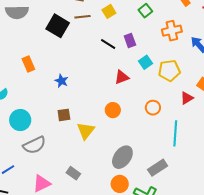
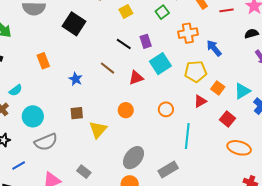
brown line: (82, 17) -> (108, 68), moved, turned 42
cyan square: (146, 62) -> (160, 64), size x1.5
yellow pentagon: (169, 71) -> (196, 72), moved

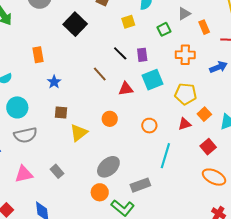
blue arrow: (214, 48) -> (218, 67), moved, turned 96
blue star: (76, 79) -> (54, 82), moved

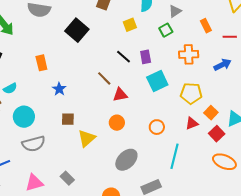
gray triangle: (184, 14) -> (175, 11), moved
red triangle: (126, 89) -> (120, 95), moved
red square: (208, 147) -> (217, 134), moved
gray ellipse: (108, 167) -> (126, 160), moved
orange ellipse: (214, 177) -> (224, 162), moved

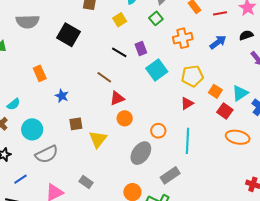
red triangle: (120, 95) -> (117, 98), moved
red triangle: (192, 123) -> (187, 103), moved
orange circle: (157, 127) -> (158, 131), moved

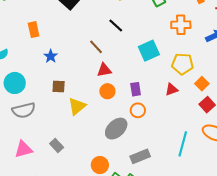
purple rectangle: (141, 49) -> (136, 89), moved
cyan line: (187, 141) -> (183, 144), moved

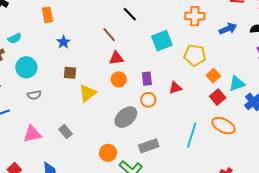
red triangle: (172, 89) -> (175, 88), moved
gray semicircle: (24, 110) -> (34, 95), size x0.6

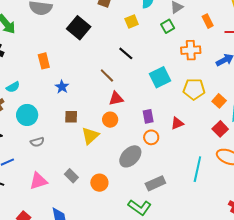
orange square: (213, 76) -> (219, 101), moved
orange circle: (119, 79) -> (110, 120), moved
orange circle: (108, 153) -> (99, 183), moved

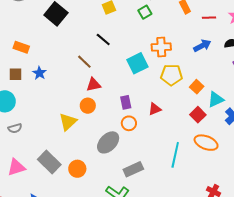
orange cross: (191, 50) -> (161, 47), moved
orange rectangle: (44, 61) -> (21, 47), turned -56
brown square: (71, 117) -> (15, 74), moved
gray rectangle: (71, 176) -> (49, 162), size x1.6

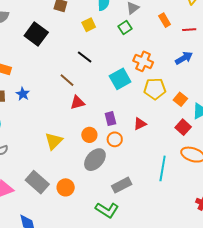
orange cross: (161, 47) -> (143, 61), turned 30
orange circle: (88, 106) -> (89, 135), moved

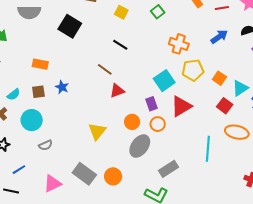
yellow square: (89, 25) -> (121, 12), turned -32
cyan square: (120, 79) -> (164, 81), moved
red triangle: (140, 124) -> (181, 106), size x1.6

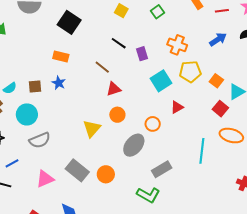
orange rectangle: (40, 64) -> (61, 56), moved
purple rectangle: (152, 104) -> (142, 54), moved
red triangle: (181, 106) -> (177, 107), size x0.6
orange circle: (132, 122) -> (117, 115), moved
gray semicircle: (46, 145) -> (40, 140), size x1.5

